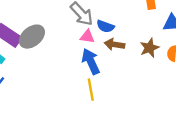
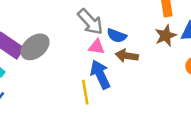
brown star: (149, 48) -> (166, 36), moved
yellow line: (91, 90) -> (85, 92), moved

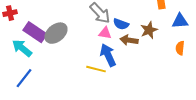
brown star: (166, 36) -> (149, 30), moved
yellow line: (85, 92) -> (96, 69), turned -66

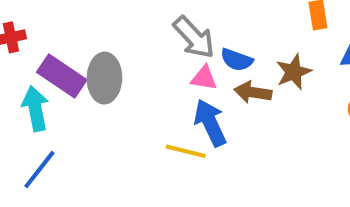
gray ellipse: (56, 33) -> (104, 78), turned -50
cyan arrow: (22, 48) -> (35, 109), turned 40

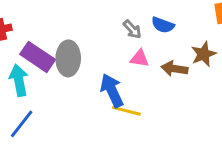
gray arrow: (194, 37) -> (132, 29), size x0.6
blue semicircle: (237, 60) -> (163, 25), moved
blue arrow: (210, 123) -> (112, 90), moved

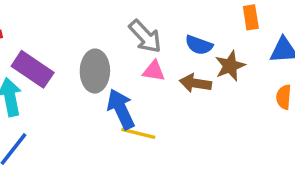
blue semicircle: (163, 25) -> (199, 45), moved
gray arrow: (132, 29) -> (145, 36), size x1.5
gray ellipse: (68, 58) -> (95, 71), moved

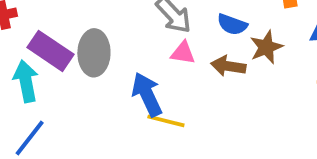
gray ellipse: (95, 71) -> (94, 53), moved

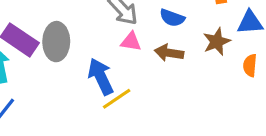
brown star: (266, 47) -> (217, 42), moved
yellow line: (166, 121) -> (117, 99), turned -48

